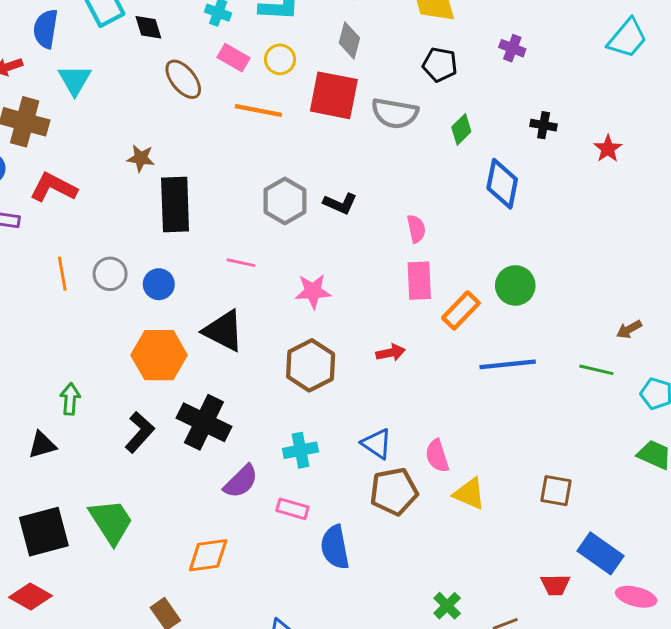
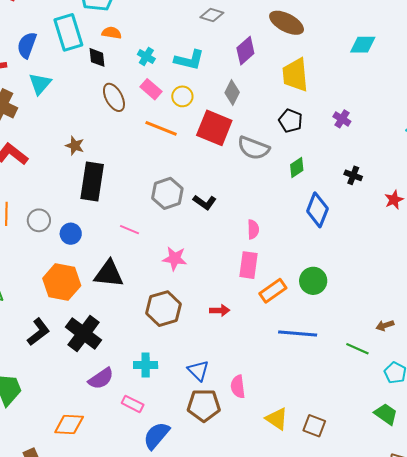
black triangle: (224, 331) -> (109, 274), turned -32
yellow triangle: (469, 494) -> (277, 419), moved
blue semicircle: (335, 547) -> (156, 436), turned 40

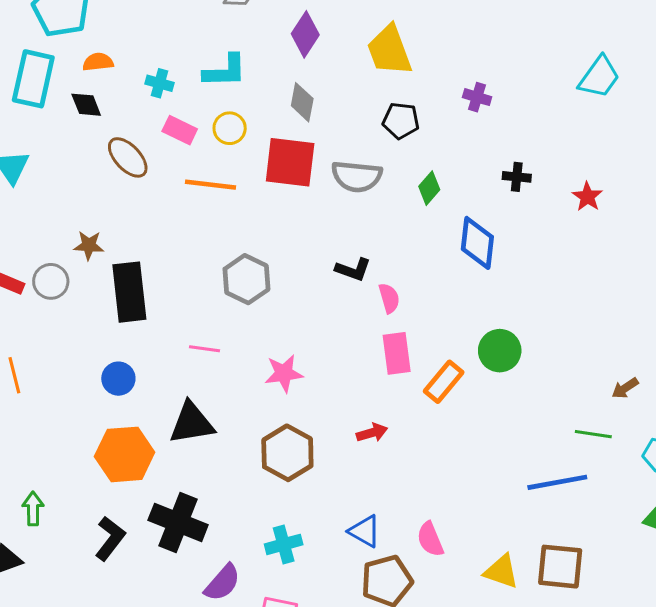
cyan rectangle: (68, 32) -> (33, 79), turned 45
black L-shape: (205, 202) -> (353, 270), moved
gray circle: (39, 220) -> (51, 281), moved
blue line: (298, 334) -> (557, 482), moved
brown square: (314, 426) -> (560, 567), size x1.4

